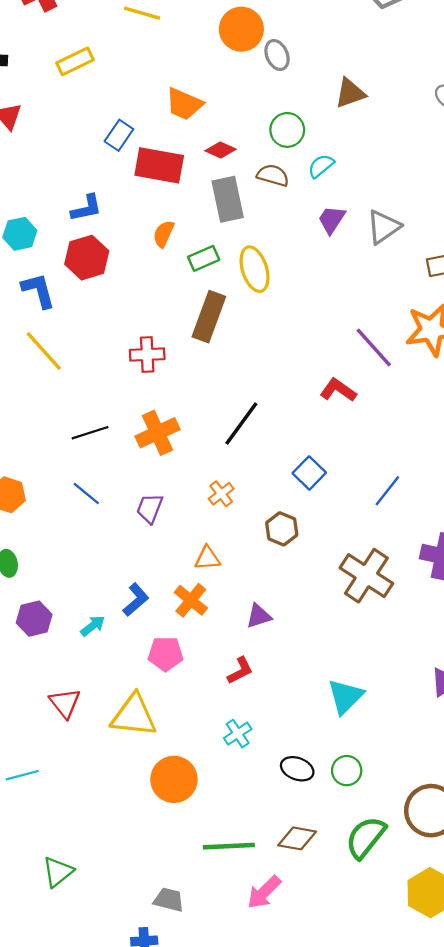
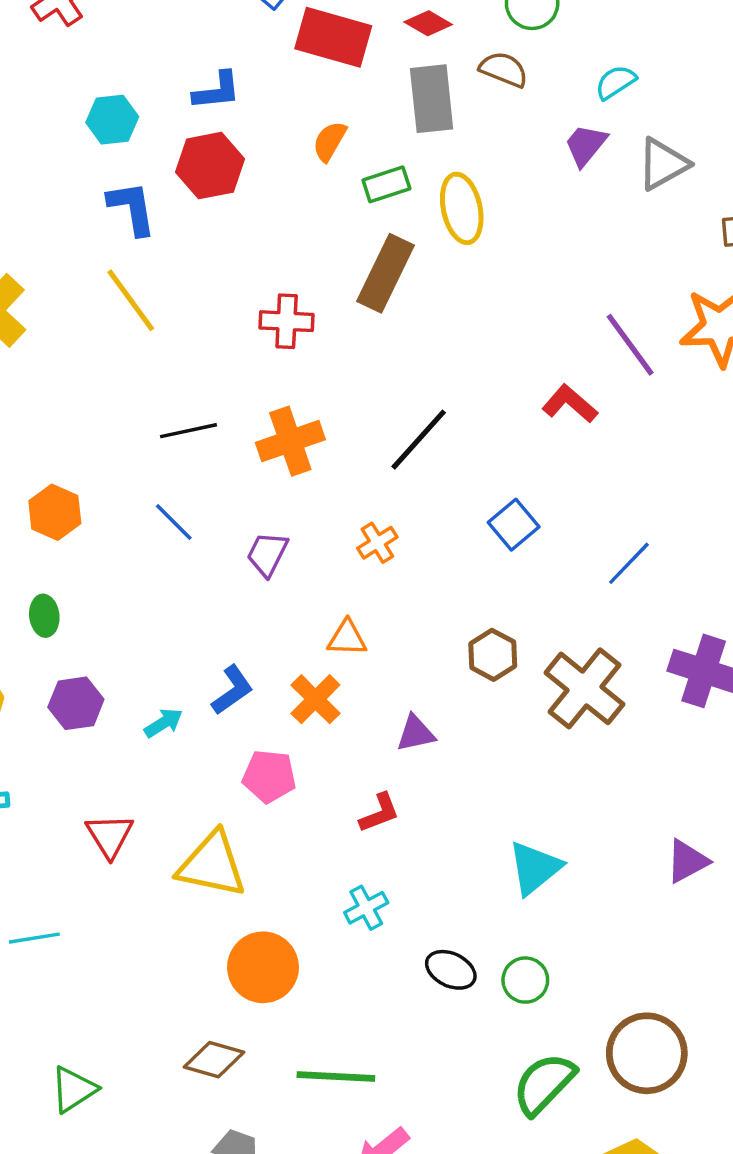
cyan semicircle: (321, 166) -> (616, 82), moved
brown hexagon: (282, 529) -> (493, 655), moved
brown diamond: (297, 838) -> (214, 1060), moved

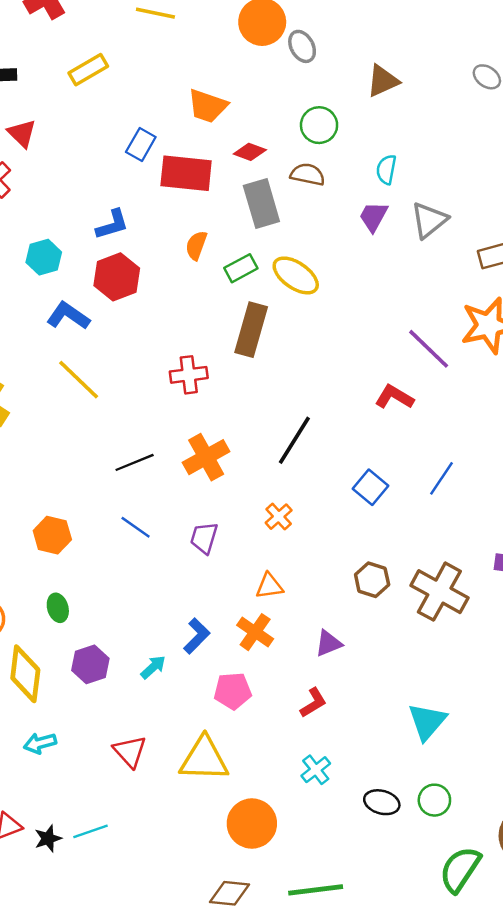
cyan semicircle: (616, 82) -> (386, 169), turned -36
blue L-shape: (132, 208) -> (68, 316), turned -36
yellow ellipse: (462, 208) -> (296, 275), turned -33
blue line: (629, 563) -> (442, 478), moved

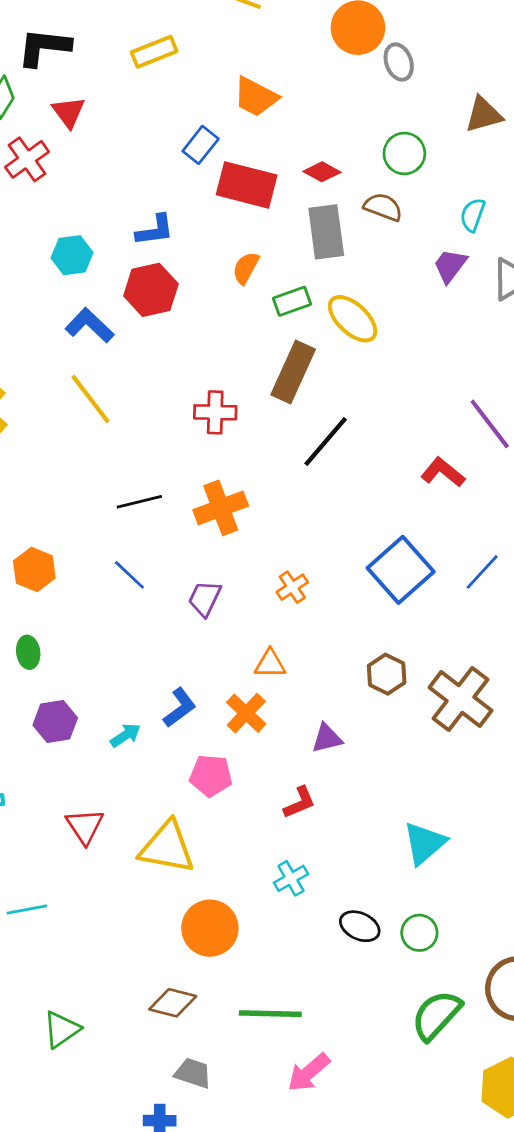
orange trapezoid: (208, 106) -> (256, 97), moved
black line: (294, 440) -> (326, 441), moved
blue square: (370, 487) -> (401, 570), size x1.6

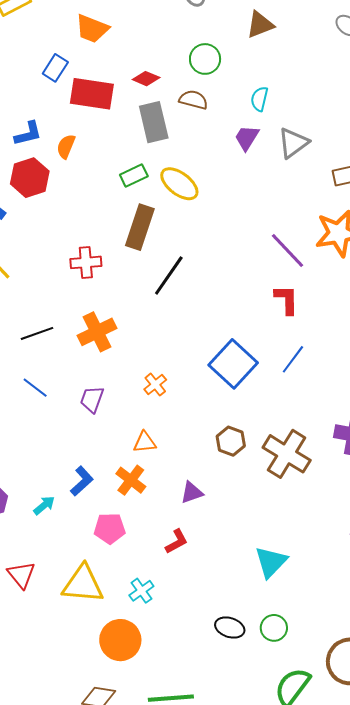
orange semicircle: (246, 268) -> (66, 146), moved
red L-shape: (443, 472) -> (286, 300), moved, turned 56
cyan cross: (291, 878) -> (141, 591), moved

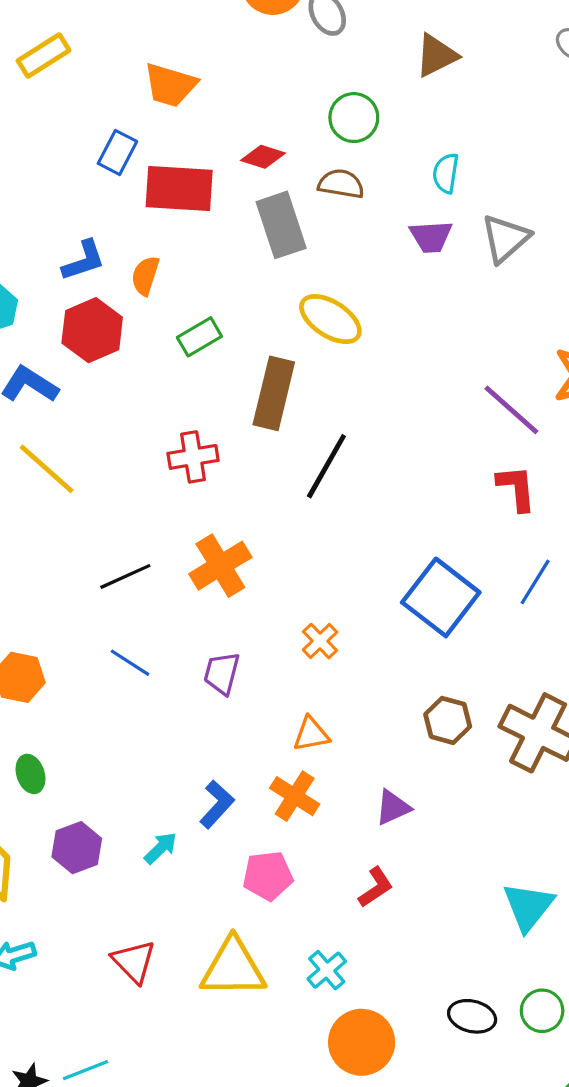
purple trapezoid: (247, 138) -> (431, 237), turned -120
green rectangle: (134, 175) -> (199, 337), moved
orange circle: (120, 640) -> (362, 1042), moved

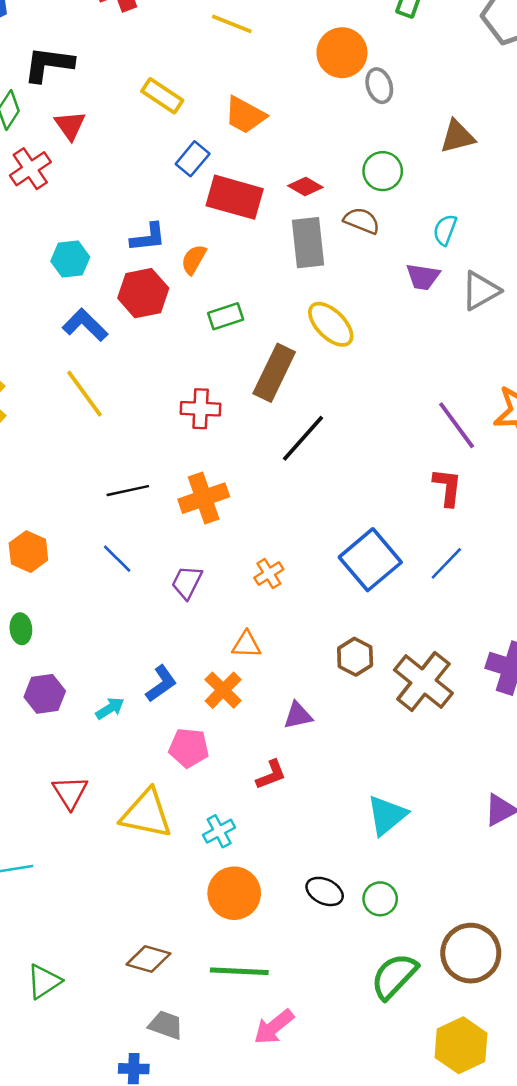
yellow rectangle: (44, 55) -> (162, 96), moved, turned 54

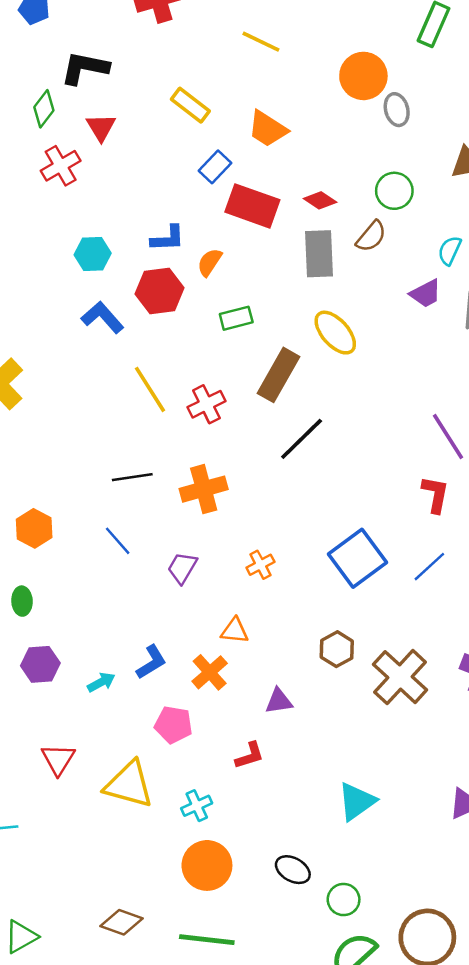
brown semicircle: (362, 221) -> (371, 236), turned 104
purple trapezoid: (423, 277) -> (426, 294), turned -40
yellow line: (84, 394) -> (150, 389), moved
red cross: (201, 409) -> (206, 404), turned -33
green circle: (380, 899) -> (344, 900), moved

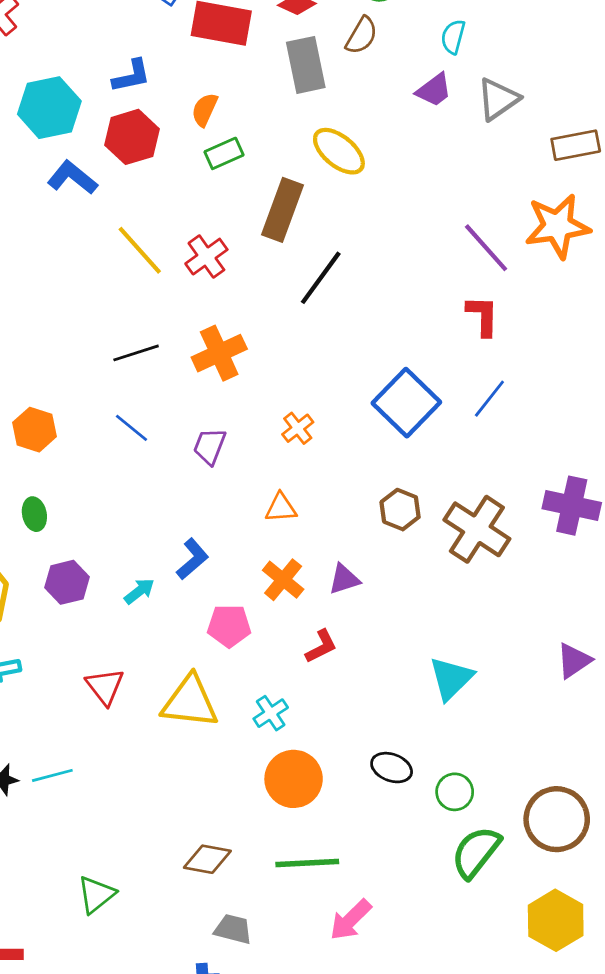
cyan hexagon: (93, 254) -> (49, 108), size x1.5
orange semicircle: (210, 262) -> (205, 110), moved
orange cross: (210, 672) -> (283, 580), moved

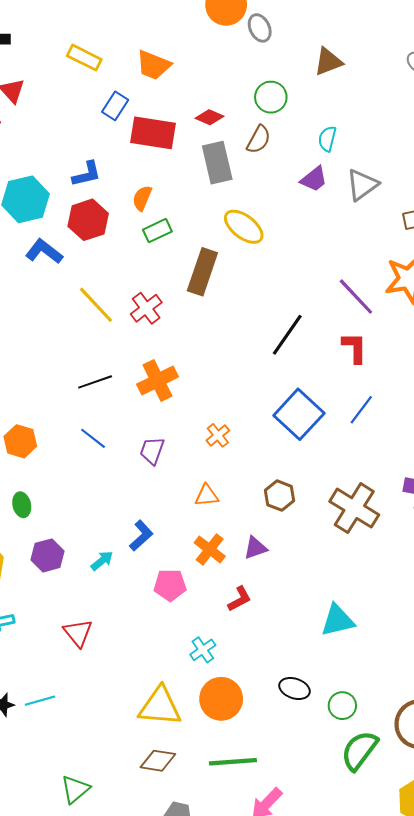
black line: (321, 278) -> (287, 335), moved
brown hexagon: (400, 510) -> (280, 496), moved
cyan triangle: (451, 678) -> (338, 620), turned 33
yellow triangle: (190, 702) -> (160, 706), moved

